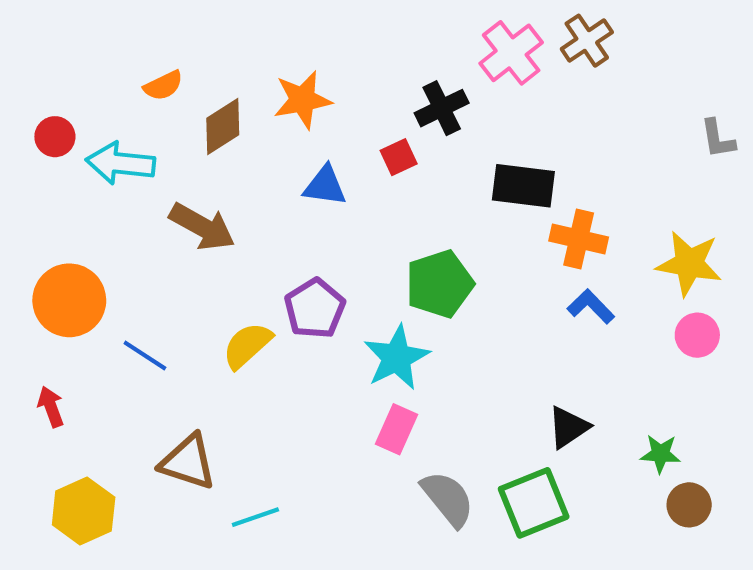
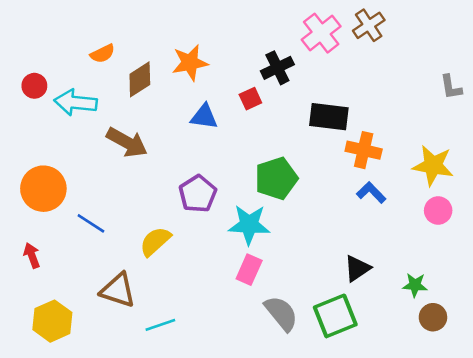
yellow semicircle: (247, 345) -> (155, 241), moved
cyan star: (397, 358) -> (249, 225), turned 30

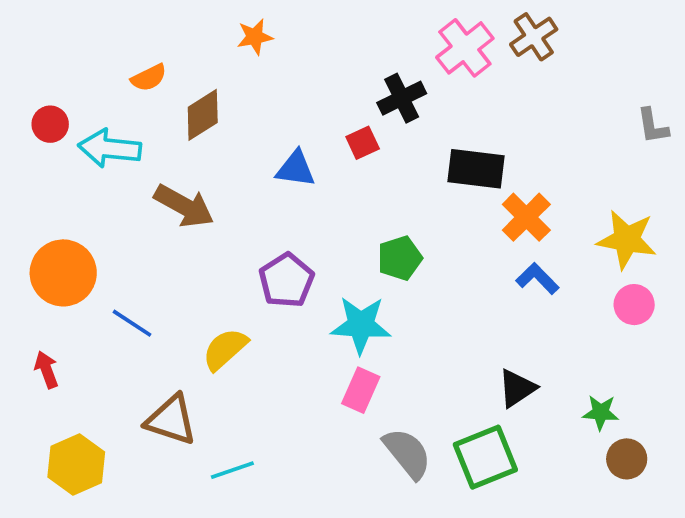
orange star: (190, 63) -> (255, 37), moved, size x0.7
orange cross: (364, 150) -> (526, 217), turned 32
green pentagon: (276, 178) -> (400, 258), size x0.7

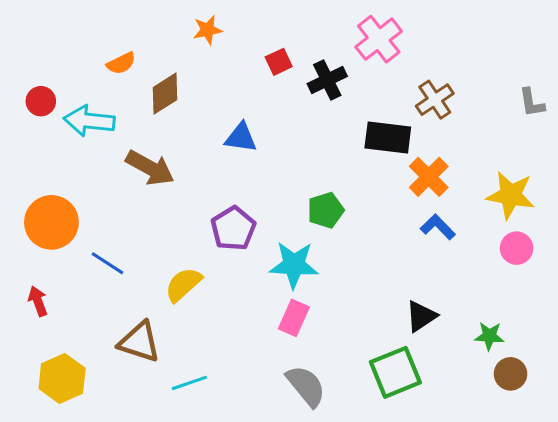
brown cross: (534, 37) -> (435, 100), moved
red square: (363, 143) -> (279, 62), moved
gray semicircle: (407, 453) -> (306, 386), moved

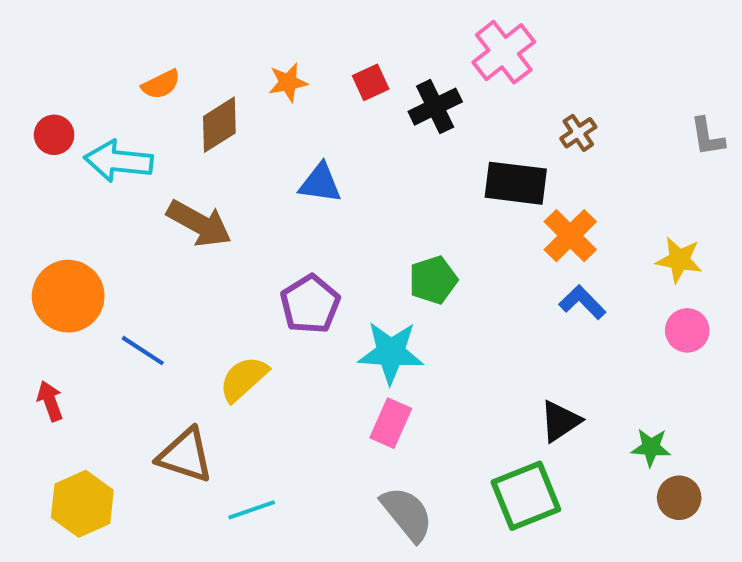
orange star: (208, 30) -> (288, 82), moved
brown cross: (435, 100) -> (578, 133), size x0.7
yellow star: (511, 195) -> (679, 260), size x0.7

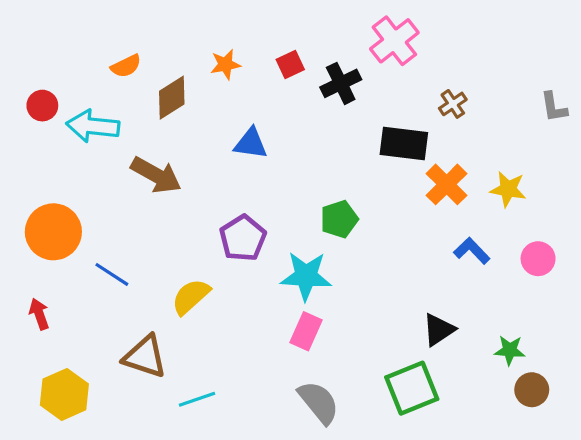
yellow star: (679, 260) -> (508, 189), moved
blue L-shape: (582, 302) -> (472, 251), moved

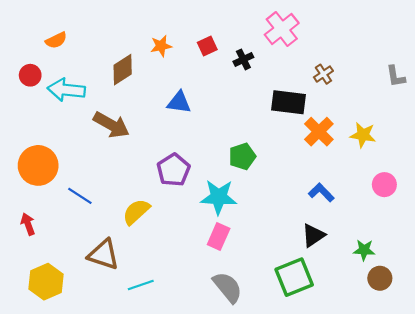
orange semicircle: (126, 66) -> (56, 40), moved
black cross: (341, 83) -> (243, 59), size x0.7
blue L-shape: (472, 251) -> (321, 193), moved

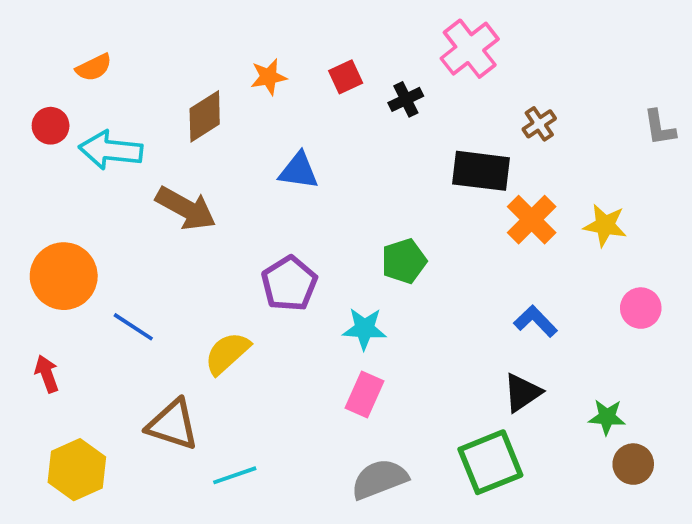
cyan star: (219, 197) -> (364, 329), size x0.7
gray semicircle: (228, 287) -> (379, 479), turned -72

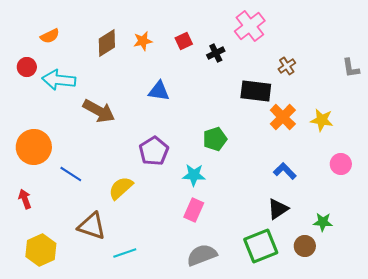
brown diamond: (205, 116) -> (107, 43), moved
brown circle: (633, 464) -> (305, 246), moved

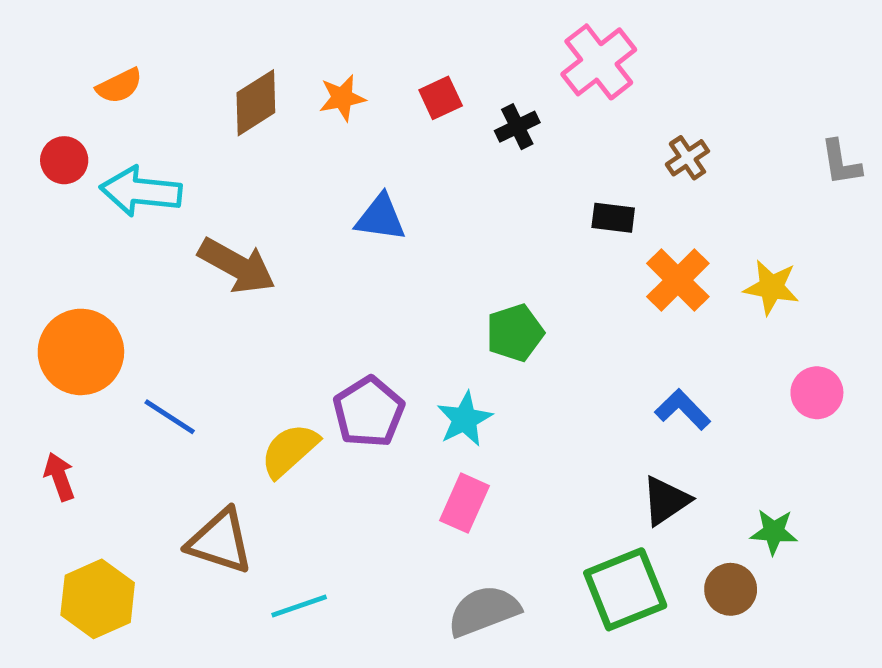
black rectangle: (256, 91) -> (613, 218), size x0.6
purple pentagon: (154, 151) -> (369, 412), moved
cyan star: (194, 175) -> (465, 419), turned -30

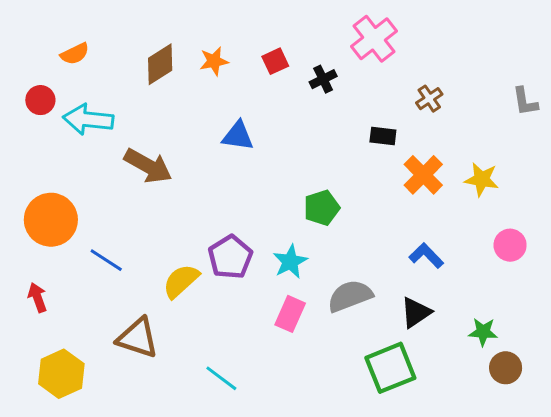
brown circle: (731, 589) -> (506, 368), moved
cyan line: (299, 606) -> (221, 378), moved, turned 56
gray semicircle: (484, 611) -> (350, 296), moved

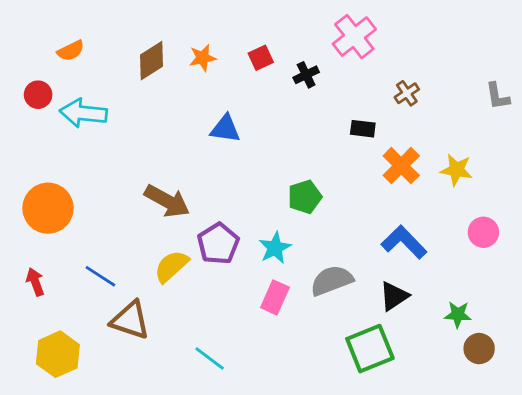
brown arrow: (148, 166) -> (167, 201), moved
blue L-shape: (426, 256) -> (404, 242), size x1.4
blue line: (106, 260) -> (100, 276), moved

